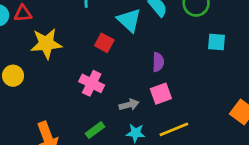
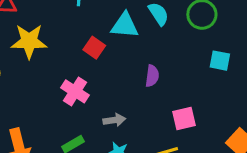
cyan triangle: (129, 20) -> (125, 25), turned -44
pink square: (161, 94) -> (184, 119), moved

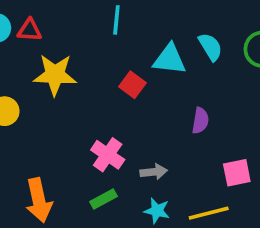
pink cross: (75, 91) -> (108, 155), moved

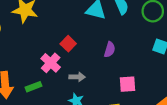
red square: (132, 85) -> (68, 44), moved
green rectangle: (103, 199) -> (34, 87), moved

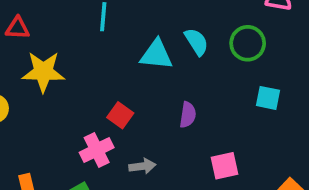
pink cross: (51, 63) -> (97, 150), turned 30

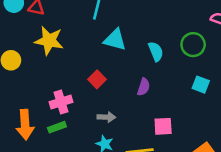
cyan semicircle: (196, 42) -> (156, 51), moved
cyan triangle: (156, 55) -> (115, 40), moved
pink cross: (97, 150) -> (61, 102), moved

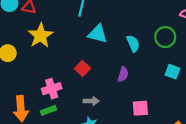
yellow star: (49, 41) -> (40, 36), turned 30

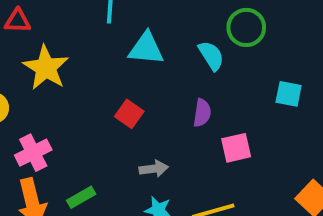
green circle: (165, 37) -> (246, 27), moved
pink cross: (52, 89) -> (33, 153), moved
pink square: (140, 108) -> (236, 148), moved

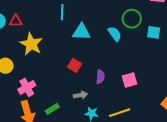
cyan square: (289, 94) -> (154, 32), moved
purple semicircle: (202, 113) -> (100, 77), moved
gray arrow: (154, 169) -> (80, 95), moved

